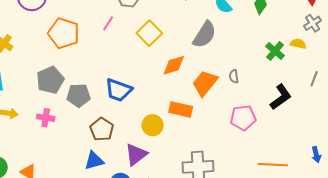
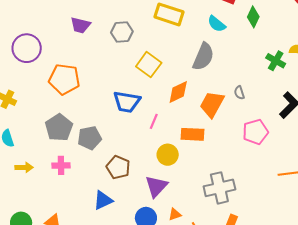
pink line: (108, 23) -> (154, 121), moved
blue trapezoid: (118, 90) -> (127, 102), moved
blue triangle: (94, 161) -> (103, 200), moved

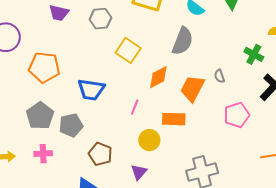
green cross: (276, 61) -> (254, 54), moved
blue trapezoid: (127, 102) -> (91, 90), moved
purple triangle: (156, 186) -> (139, 172), size x0.7

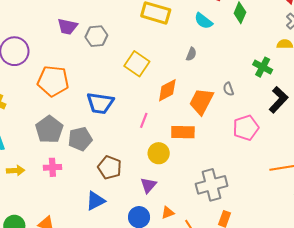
gray hexagon: (100, 19) -> (96, 36), moved
gray semicircle: (183, 41) -> (191, 54), size x0.5

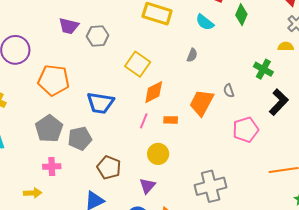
orange diamond: (167, 90) -> (154, 92), moved
orange rectangle: (183, 132) -> (171, 120), moved, size x0.6
yellow arrow: (16, 171) -> (33, 193), moved

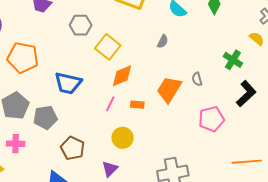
gray hexagon: (98, 36) -> (81, 25), moved
yellow semicircle: (286, 47) -> (257, 39), turned 35

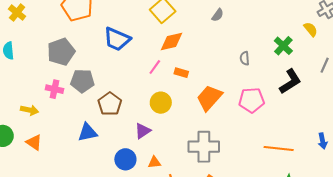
orange trapezoid: (169, 89) -> (209, 98), moved
gray pentagon: (45, 117) -> (82, 81), moved

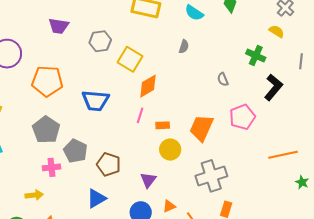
orange rectangle: (181, 73) -> (163, 125), moved
gray pentagon: (82, 81) -> (75, 151), turned -30
yellow circle: (161, 103) -> (170, 150), moved

